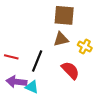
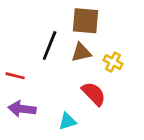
black line: (37, 61) -> (50, 45), moved
cyan triangle: (32, 87) -> (68, 121), moved, turned -40

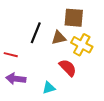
brown square: (85, 21) -> (74, 18), moved
yellow cross: (113, 62) -> (82, 45), size x1.5

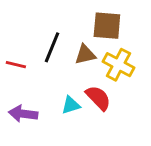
red line: (11, 55) -> (16, 65), moved
cyan triangle: (49, 88) -> (71, 105), moved

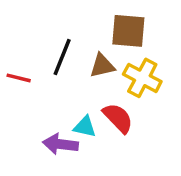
cyan triangle: (71, 105) -> (85, 127), turned 30
purple arrow: (23, 114) -> (60, 144), moved

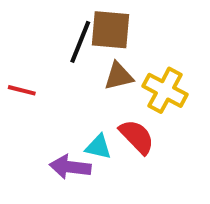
brown square: (128, 31) -> (111, 30), moved
black line: (62, 57) -> (80, 42), moved

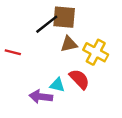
black line: (80, 42) -> (47, 24), turned 30

